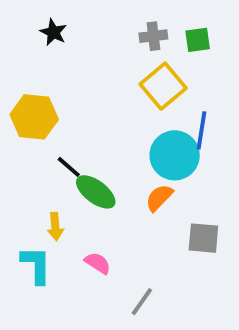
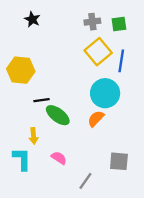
blue line: (202, 130) -> (121, 61), moved
black line: (69, 167) -> (42, 100), turned -49
gray square: (203, 238) -> (119, 161), moved

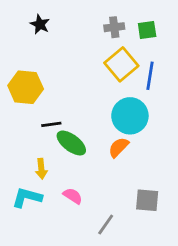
cyan L-shape: (22, 159) -> (27, 197), turned -75

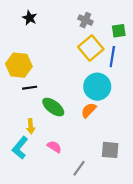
gray cross: (114, 27) -> (85, 20), turned 32
green square: (147, 30) -> (119, 31), moved
black line: (51, 124) -> (30, 88), moved
cyan L-shape: (27, 197) -> (20, 148), turned -65

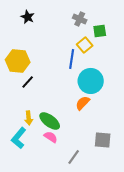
green square: (119, 31) -> (100, 31), moved
yellow square: (91, 48) -> (85, 45), size x0.7
blue line: (112, 57) -> (72, 59), moved
black line: (30, 88) -> (28, 82), turned -40
green ellipse: (53, 107) -> (50, 121), moved

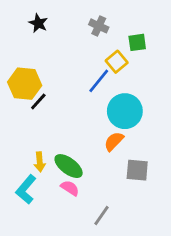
gray cross: (80, 19) -> (99, 26), moved
blue line: (72, 59) -> (99, 81), turned 30
black line: (28, 82) -> (38, 102), moved
gray square: (103, 140) -> (137, 170), moved

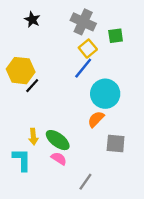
gray cross: (99, 26) -> (83, 22), size x1.5
yellow square: (117, 62) -> (88, 49), moved
cyan L-shape: (26, 189) -> (22, 160), turned 140

